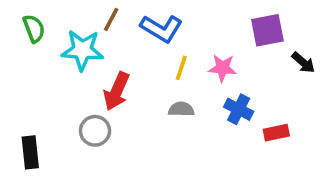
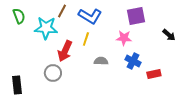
purple square: (267, 30) -> (136, 16), moved
yellow line: (181, 68) -> (86, 39), moved

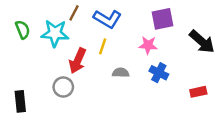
green semicircle: (19, 16) -> (23, 30), moved
black arrow: (169, 35) -> (202, 42), size x1.6
red rectangle: (154, 74) -> (198, 92), moved

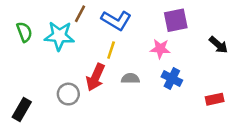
black arrow: (202, 42) -> (218, 45), size x0.7
red arrow: (78, 61) -> (96, 77), moved
black rectangle: (20, 101) -> (22, 110), turned 36

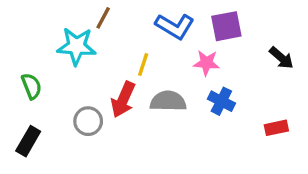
blue L-shape: (116, 20) -> (175, 26), moved
green semicircle: (24, 32) -> (31, 86), moved
gray semicircle: (130, 79) -> (168, 101), size x1.5

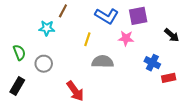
cyan star: (76, 46) -> (47, 28), size x0.7
red arrow: (123, 99) -> (75, 91), moved, turned -60
blue cross: (221, 101) -> (152, 63), moved
gray circle: (88, 121) -> (44, 64), moved

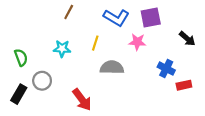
cyan star: (47, 28) -> (62, 49), moved
gray circle: (44, 64) -> (42, 81), moved

